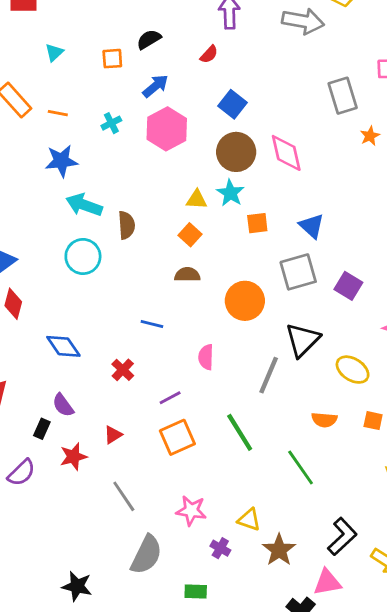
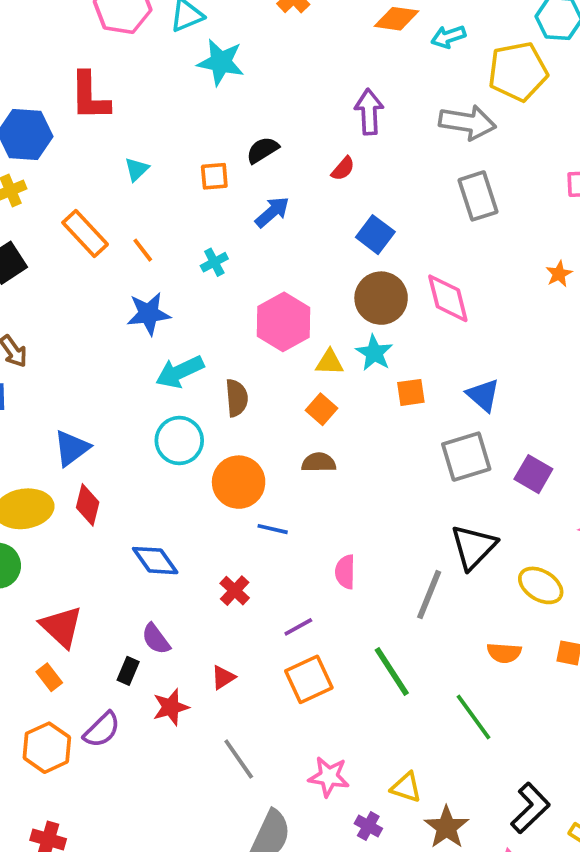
gray rectangle: (343, 96) -> (478, 196), moved
orange line: (58, 113) -> (143, 250), turned 42
pink hexagon: (167, 129) -> (283, 322), moved
cyan arrow: (84, 205) -> (180, 372), turned -44
orange circle: (245, 301) -> (239, 482), moved

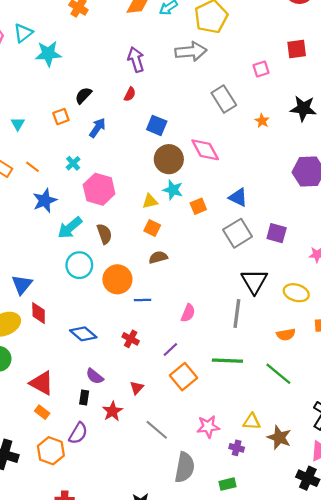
gray rectangle: (478, 196) -> (224, 99), moved
pink hexagon: (283, 322) -> (99, 189), moved
pink semicircle: (345, 572) -> (188, 313), turned -144
green line: (392, 671) -> (227, 361), turned -40

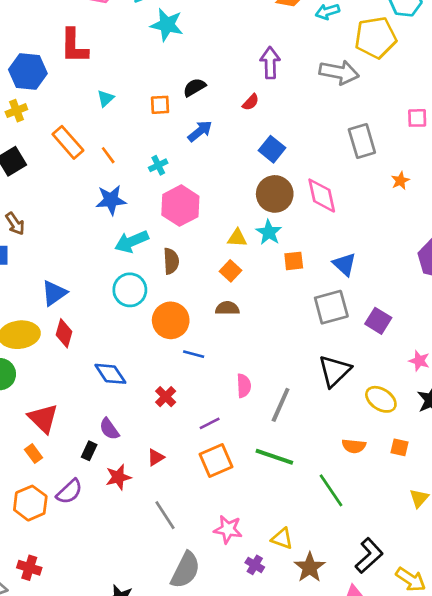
pink semicircle: (188, 313) -> (244, 386), turned -42
gray line: (237, 313) -> (281, 405), moved

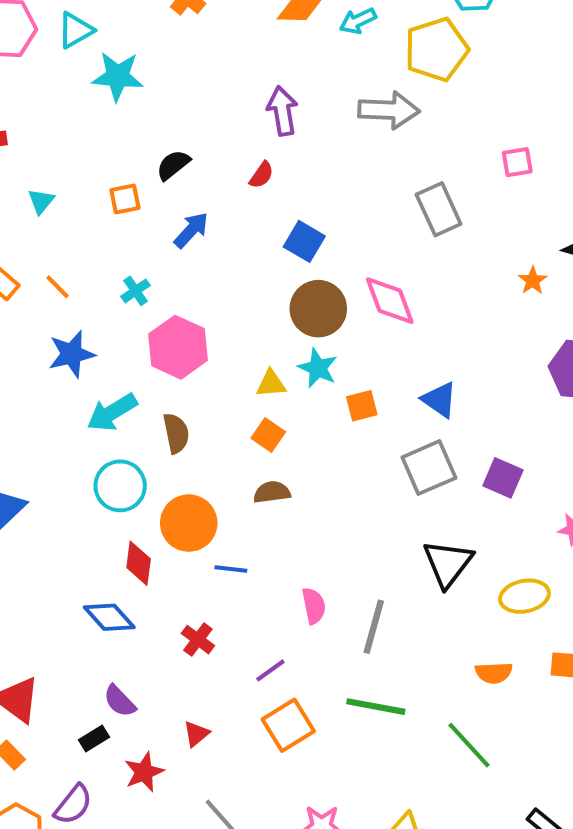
orange star: (400, 181) -> (533, 281), moved
red diamond: (64, 333) -> (139, 563), moved
yellow ellipse: (381, 399) -> (525, 596), turned -36
black rectangle: (89, 451) -> (94, 739), turned 42

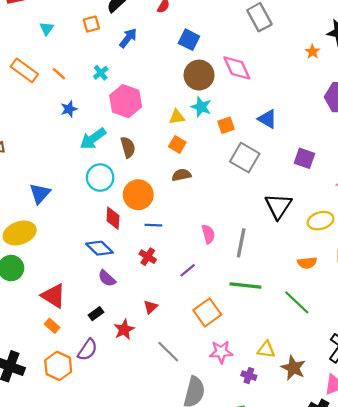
blue star: (72, 354) -> (69, 109), size x0.7
gray square: (429, 468) -> (245, 158), moved, turned -32
blue line: (231, 569) -> (153, 225), moved
purple semicircle: (120, 701) -> (107, 278), moved
orange square: (288, 725) -> (207, 312), moved

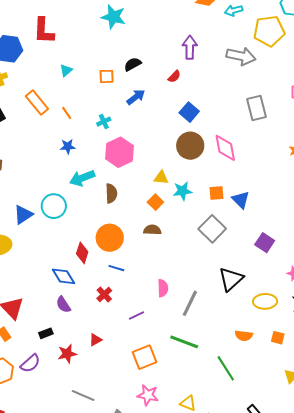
cyan star: (201, 107) -> (182, 191), moved, turned 30
orange square: (226, 125) -> (217, 193), moved
cyan circle: (100, 178) -> (54, 206), moved
gray line: (168, 352) -> (83, 396), moved, turned -35

